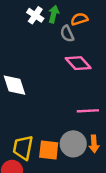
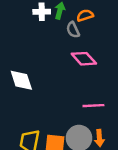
white cross: (35, 15) -> (42, 12), turned -35

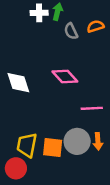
orange semicircle: (85, 15) -> (95, 26), moved
pink diamond: (84, 59) -> (65, 77), moved

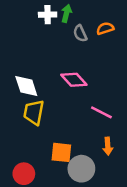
pink line: (92, 108) -> (101, 112), turned 30
gray circle: (77, 141) -> (81, 169), moved
yellow trapezoid: (27, 145) -> (34, 112), moved

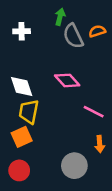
white cross: (48, 15) -> (22, 31), moved
gray semicircle: (80, 33) -> (73, 36), size x1.5
orange square: (61, 152) -> (22, 137), moved, turned -30

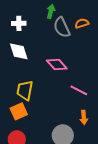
white diamond: (22, 86) -> (19, 51), moved

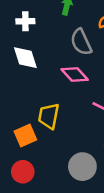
gray semicircle: (62, 27) -> (81, 42), moved
yellow trapezoid: (25, 90) -> (49, 116), moved

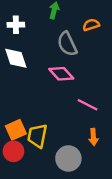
yellow trapezoid: (49, 116) -> (37, 136), moved
red circle: (23, 172) -> (13, 151), moved

